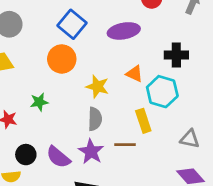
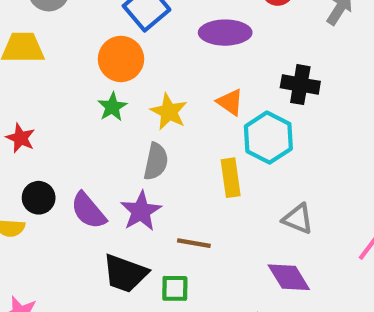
green star: (39, 102) -> (112, 107), moved, turned -30
brown line: (125, 145) -> (194, 243), moved

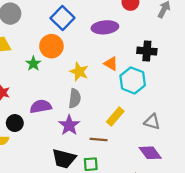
green star: (112, 107) -> (33, 64), moved
yellow rectangle: (231, 178) -> (115, 117), moved, turned 54
purple semicircle: (88, 211) -> (41, 106), moved, turned 125

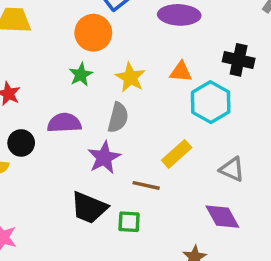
green star: (33, 64) -> (81, 75), moved
orange triangle: (111, 64) -> (181, 72), turned -32

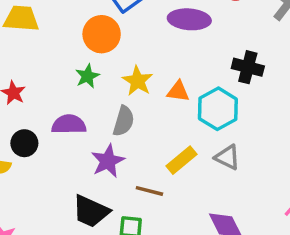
orange triangle: (181, 72) -> (178, 91), moved
gray triangle: (232, 169) -> (227, 157), moved

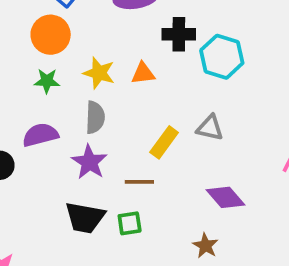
black cross: (248, 67) -> (179, 34), moved
green star: (87, 76) -> (47, 81), turned -30
cyan hexagon: (218, 109) -> (222, 57), moved

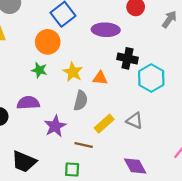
gray semicircle: (95, 117) -> (81, 101), moved
black trapezoid: (85, 218) -> (24, 162), moved

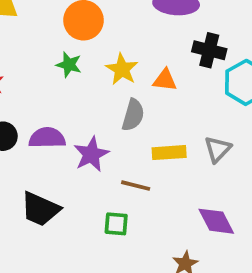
purple semicircle: (28, 103) -> (47, 138), moved
gray triangle: (135, 121) -> (218, 149), turned 48
yellow rectangle: (104, 124) -> (169, 153), turned 36

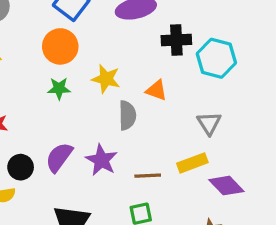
orange triangle: (165, 80) -> (157, 90), moved, turned 30
purple semicircle: (47, 138) -> (59, 157), turned -36
yellow rectangle: (169, 153) -> (192, 163), moved

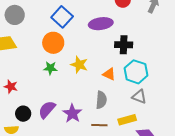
cyan hexagon: (216, 58) -> (136, 72), moved
gray semicircle: (127, 115) -> (101, 100), moved
gray triangle: (209, 123) -> (139, 97), turned -42

